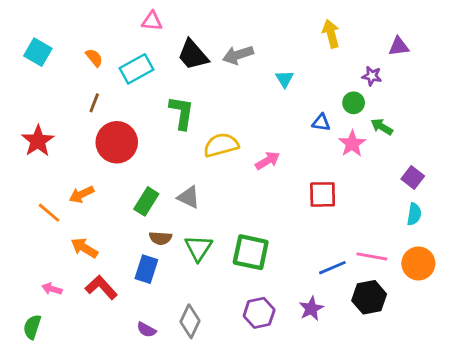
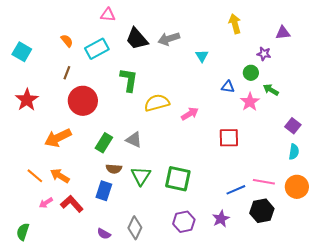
cyan square: (38, 52) -> (22, 52), moved
orange arrow: (82, 194) -> (58, 138), size x1.5
orange line: (49, 213) -> (35, 176), moved
pink arrow: (52, 289) -> (46, 203), moved, turned -48

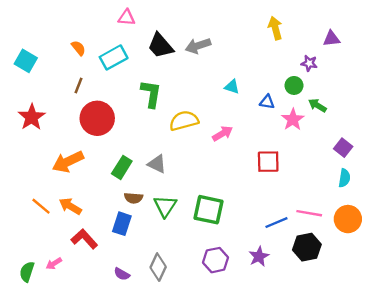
cyan triangle: (202, 56) -> (232, 87), moved, turned -40
pink arrow: (46, 203) -> (54, 264), moved

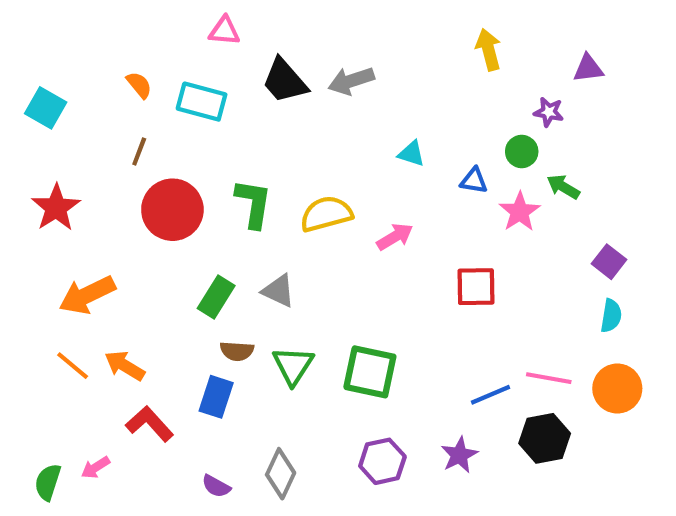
cyan rectangle: (114, 57) -> (202, 102), turned 44
green L-shape: (151, 94) -> (254, 203), moved
orange arrow: (68, 162) -> (87, 295), moved

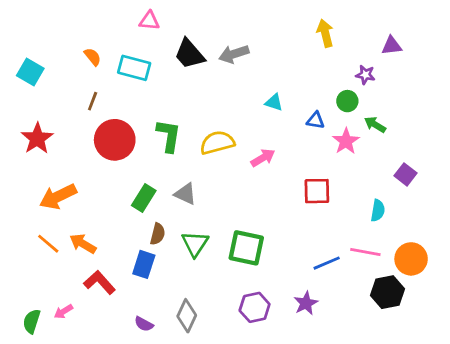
cyan semicircle: (611, 316) -> (378, 210), moved
brown semicircle: (237, 351) -> (158, 234), turned -80
black hexagon: (545, 438) -> (388, 292), moved

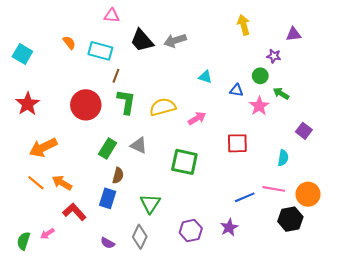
brown line: (93, 101) -> (116, 76), moved
green triangle: (195, 244) -> (150, 204), moved
green square: (246, 248) -> (184, 162), moved

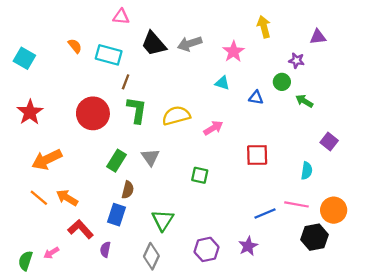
pink star: (259, 106) -> (234, 52), moved
gray triangle: (139, 145) -> (150, 157), turned 30
green square: (184, 162) -> (200, 175), size x0.6
purple semicircle: (108, 243) -> (105, 249), moved, turned 72

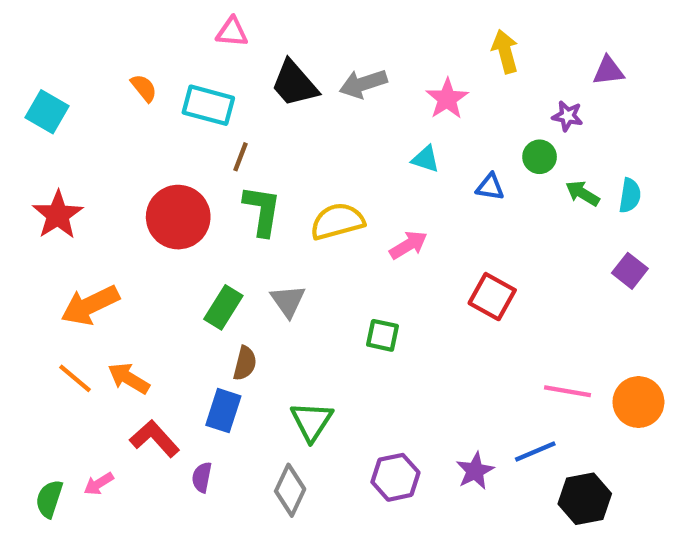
red square: (257, 155) -> (492, 297), turned 30
cyan semicircle: (307, 171) -> (630, 196), moved
blue line: (265, 213) -> (535, 451), moved
black hexagon: (314, 237) -> (585, 499), moved

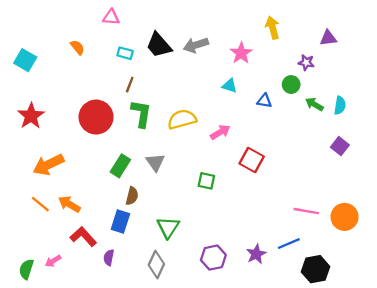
pink triangle: (232, 32) -> (111, 17), moved
cyan rectangle: (208, 105) -> (125, 53), moved, size x0.6
red square: (492, 297) -> (252, 160), moved

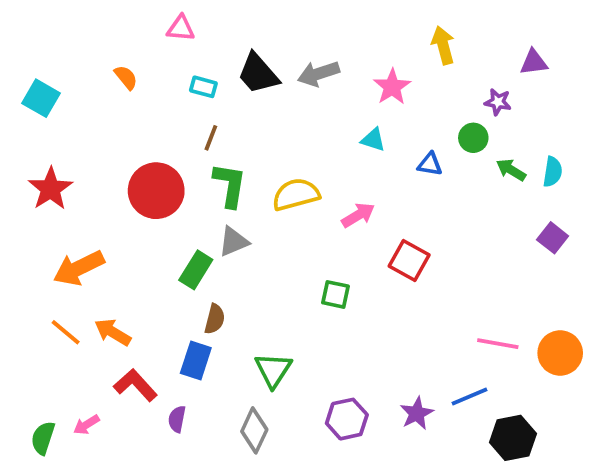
gray triangle: (155, 162) -> (234, 242), moved, turned 42

